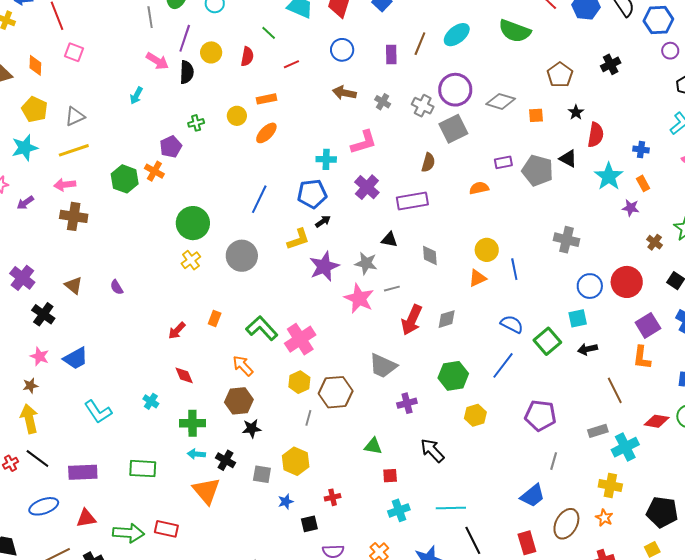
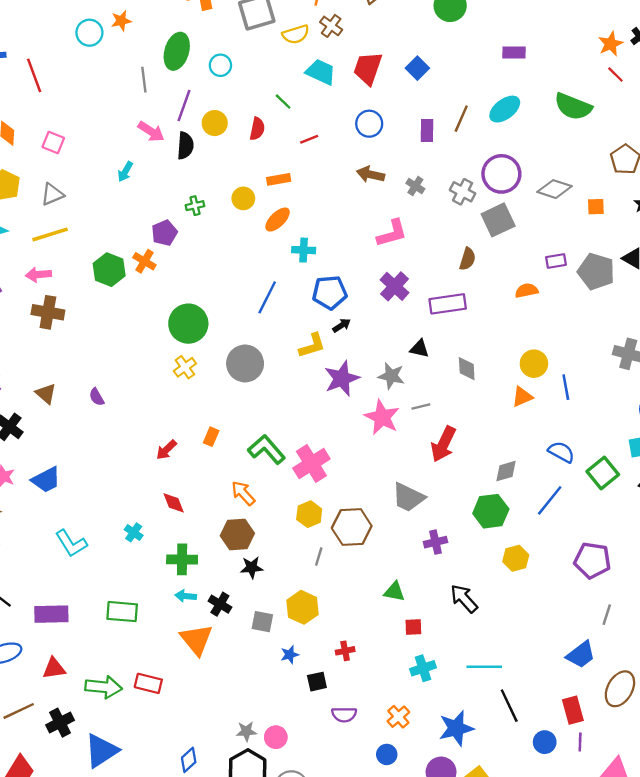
pink square: (74, 52) -> (53, 142), moved
cyan cross: (326, 159) -> (304, 250), moved
gray diamond: (447, 319) -> (506, 471), moved

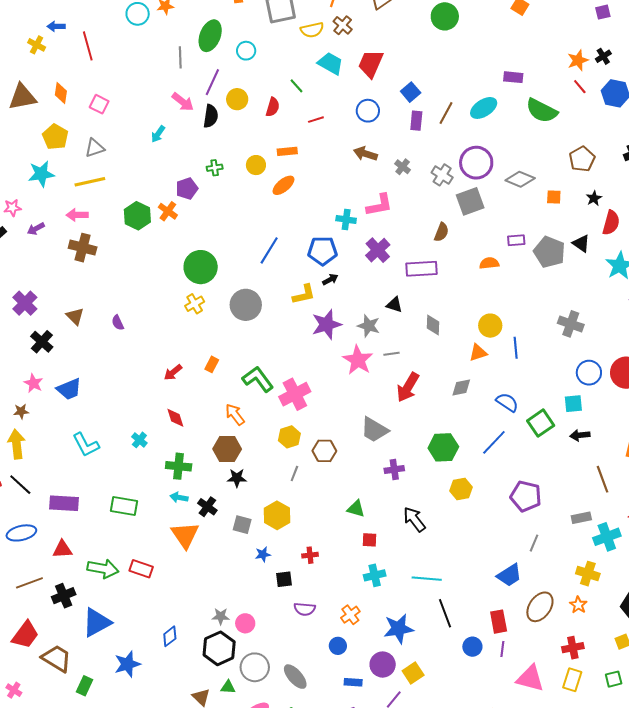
purple rectangle: (514, 52) -> (513, 77), moved
blue square: (417, 68) -> (411, 92), moved
cyan cross: (304, 250) -> (346, 219), moved
gray diamond: (506, 471) -> (461, 387), moved
brown hexagon: (352, 527) -> (324, 451), size x0.7

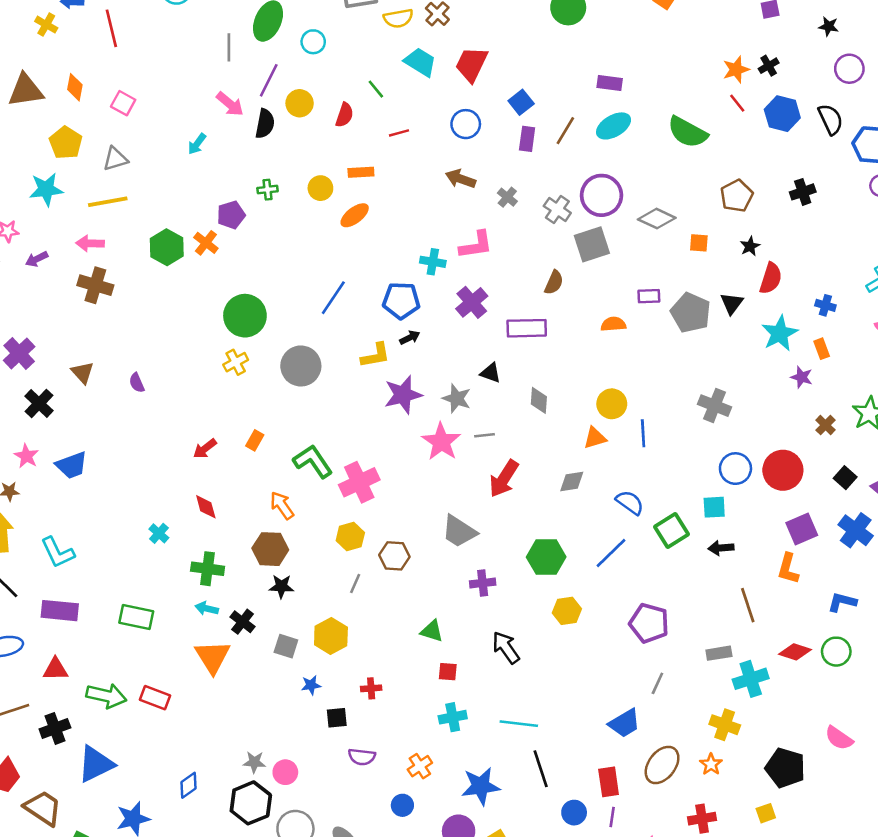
purple rectangle: (513, 77) -> (610, 83), moved
black triangle: (581, 243) -> (732, 303), turned 30
cyan L-shape: (86, 445) -> (58, 552), moved

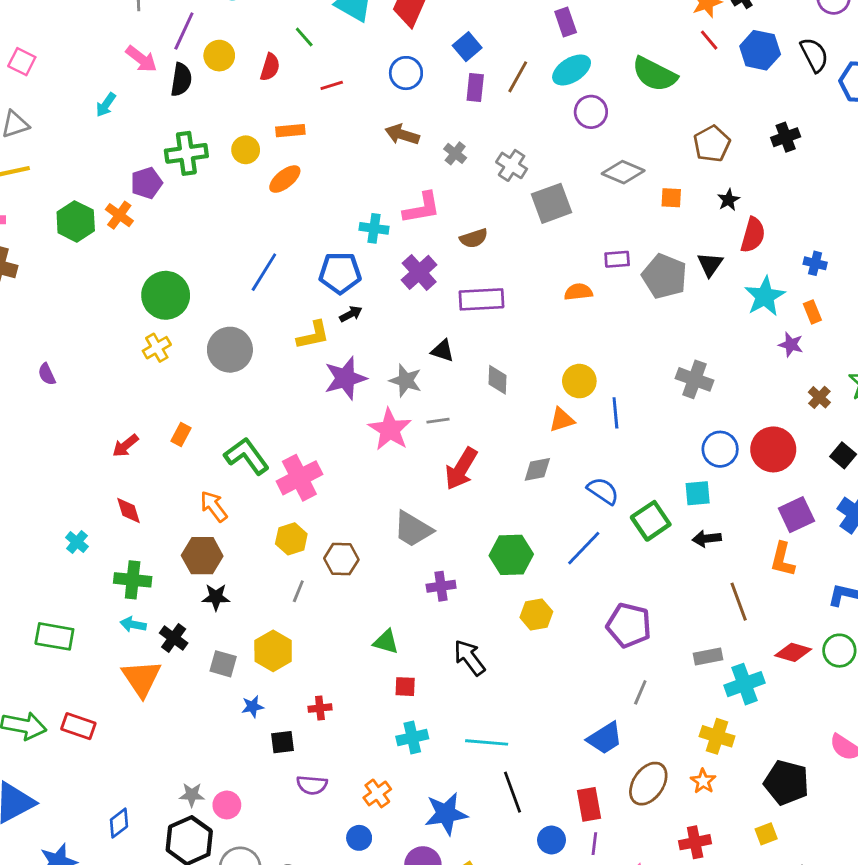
purple rectangle: (610, 83) -> (566, 22), turned 65
green cross: (268, 190) -> (186, 153), size x1.8
purple circle: (602, 195) -> (591, 112), moved, size x0.7
brown semicircle: (554, 282) -> (474, 238), moved, turned 50

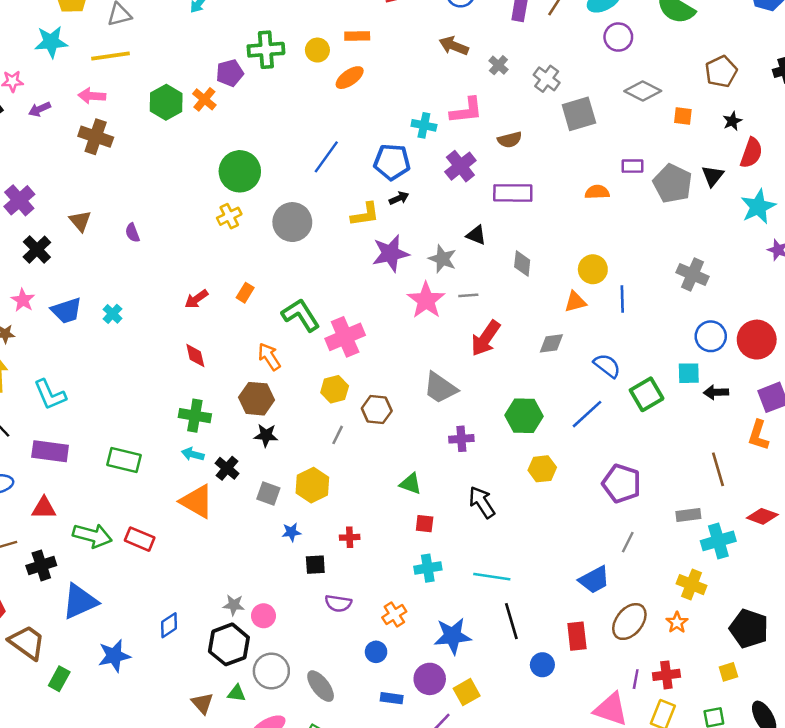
black arrow: (707, 539) -> (716, 392), moved
cyan cross: (77, 542) -> (112, 314), moved
orange triangle: (141, 678) -> (197, 501), turned -30
purple line: (594, 844) -> (636, 679), moved

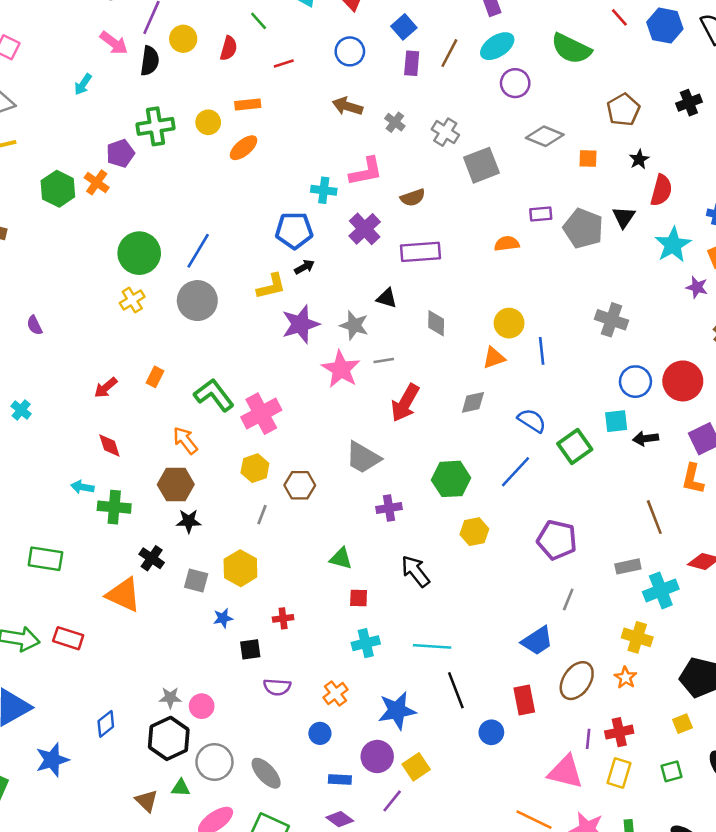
blue line: (326, 157) -> (198, 251), moved
cyan arrow: (193, 454) -> (82, 487), moved

